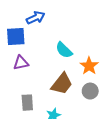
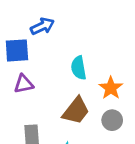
cyan semicircle: (64, 50) -> (79, 68), turned 36

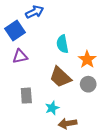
blue square: (17, 50) -> (15, 31), turned -30
brown trapezoid: (76, 111) -> (60, 77), turned 95

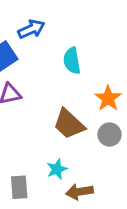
cyan semicircle: (62, 44) -> (72, 61), moved
gray rectangle: (26, 96) -> (19, 187), moved

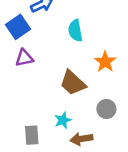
gray circle: (110, 135) -> (106, 109), moved

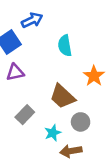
gray circle: (106, 109) -> (81, 122), moved
gray rectangle: (32, 135) -> (25, 115), moved, turned 48

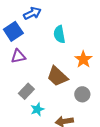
gray circle: (81, 122) -> (82, 94), moved
cyan star: (53, 133) -> (37, 109), moved

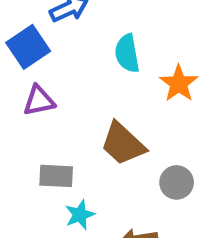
orange star: (83, 59) -> (179, 83), moved
gray rectangle: (26, 91) -> (56, 176), turned 49

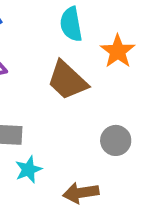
brown trapezoid: (123, 144) -> (67, 80), moved

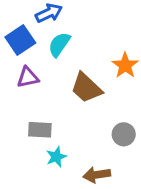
cyan semicircle: (71, 24) -> (59, 44), moved, turned 45

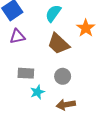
cyan semicircle: (59, 44) -> (53, 13), moved
gray circle: (124, 134) -> (63, 76), moved

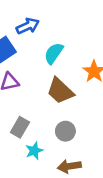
gray rectangle: (26, 73) -> (20, 127), turned -63

